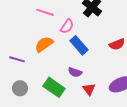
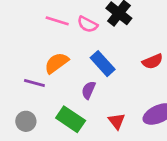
pink semicircle: (67, 26) -> (87, 24), moved, turned 84
purple line: (17, 59) -> (34, 83), moved
purple semicircle: (75, 72) -> (89, 90), moved, turned 96

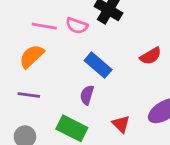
orange semicircle: (57, 63) -> (32, 56), moved

